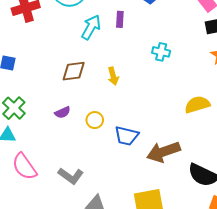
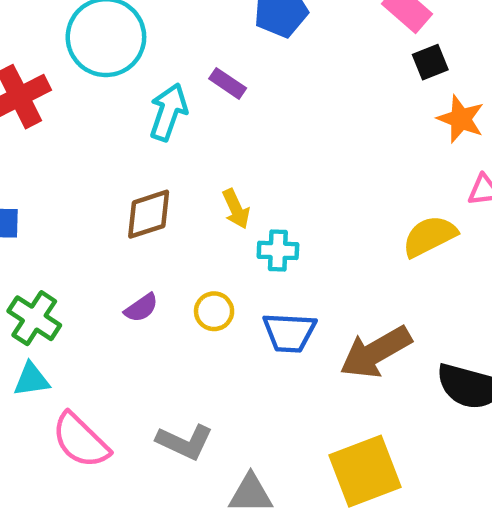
purple rectangle: (120, 19) -> (228, 83), turned -49
cyan cross: (161, 52) -> (278, 250), moved

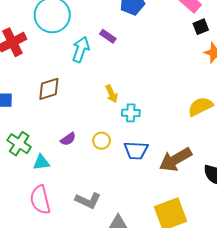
brown diamond: (149, 214) -> (49, 89), moved
cyan triangle: (31, 380) -> (41, 162), moved
pink semicircle: (81, 440) -> (40, 200), turned 32

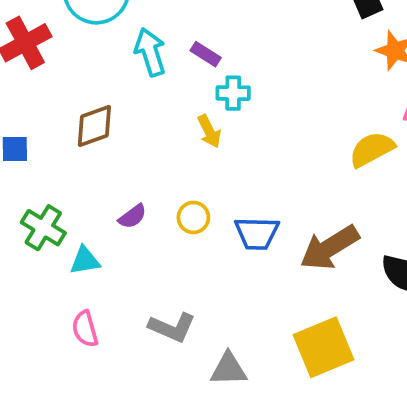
purple rectangle: (108, 36) -> (206, 54), moved
cyan arrow: (81, 49) -> (150, 52), turned -35
cyan cross: (131, 113) -> (233, 93), moved
pink semicircle: (40, 200) -> (85, 329), size x0.7

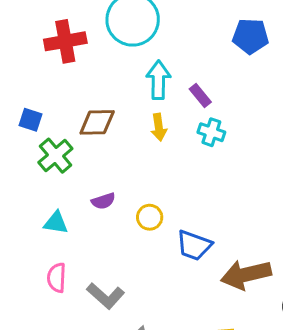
yellow arrow: (209, 131) -> (159, 127), moved
green cross: (43, 228) -> (55, 156), moved
pink semicircle: (85, 329) -> (57, 278), moved

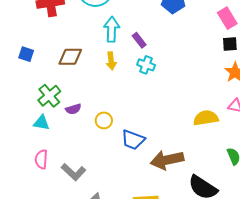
green cross: (55, 156) -> (49, 96), moved

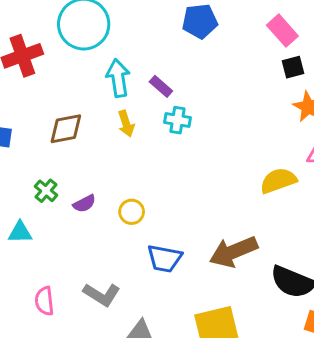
green cross: (49, 96) -> (46, 191), size x0.7
cyan triangle: (42, 123) -> (20, 232), moved
blue trapezoid: (133, 140) -> (164, 258), moved
pink semicircle: (41, 159) -> (44, 301), moved

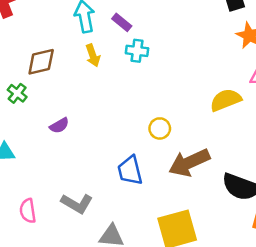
green cross: (46, 191) -> (17, 93), moved
yellow circle: (132, 212) -> (160, 128), moved
blue trapezoid: (164, 258) -> (130, 170), turned 68

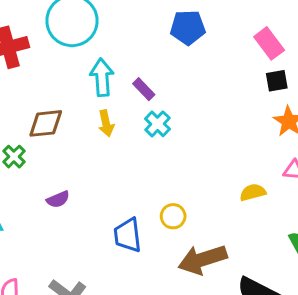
cyan cross: (137, 51) -> (157, 124), turned 30
yellow semicircle: (226, 100) -> (253, 192), size x0.7
blue trapezoid: (130, 170) -> (128, 235), moved

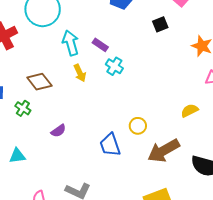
black square: (277, 81) -> (160, 24), moved
brown diamond: (46, 123) -> (39, 82), turned 70
yellow semicircle: (253, 192) -> (189, 111), moved

